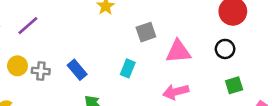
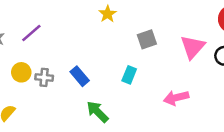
pink triangle: (178, 52) -> (193, 47), moved, turned -44

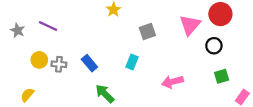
purple line: (31, 33) -> (48, 26), turned 66
pink triangle: (193, 47) -> (190, 25), moved

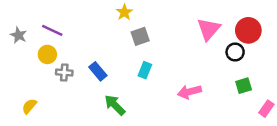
red circle: (220, 14) -> (248, 30), moved
gray square: (147, 32) -> (140, 36), moved
yellow circle: (39, 60) -> (47, 54), moved

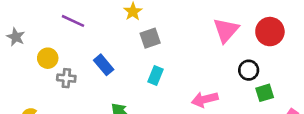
purple line: (52, 30) -> (73, 21), moved
black circle: (235, 52) -> (249, 70), moved
blue rectangle: (98, 71) -> (104, 65), moved

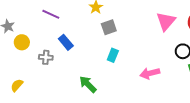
yellow circle: (48, 58) -> (22, 42), moved
blue rectangle: (104, 65) -> (66, 42), moved

